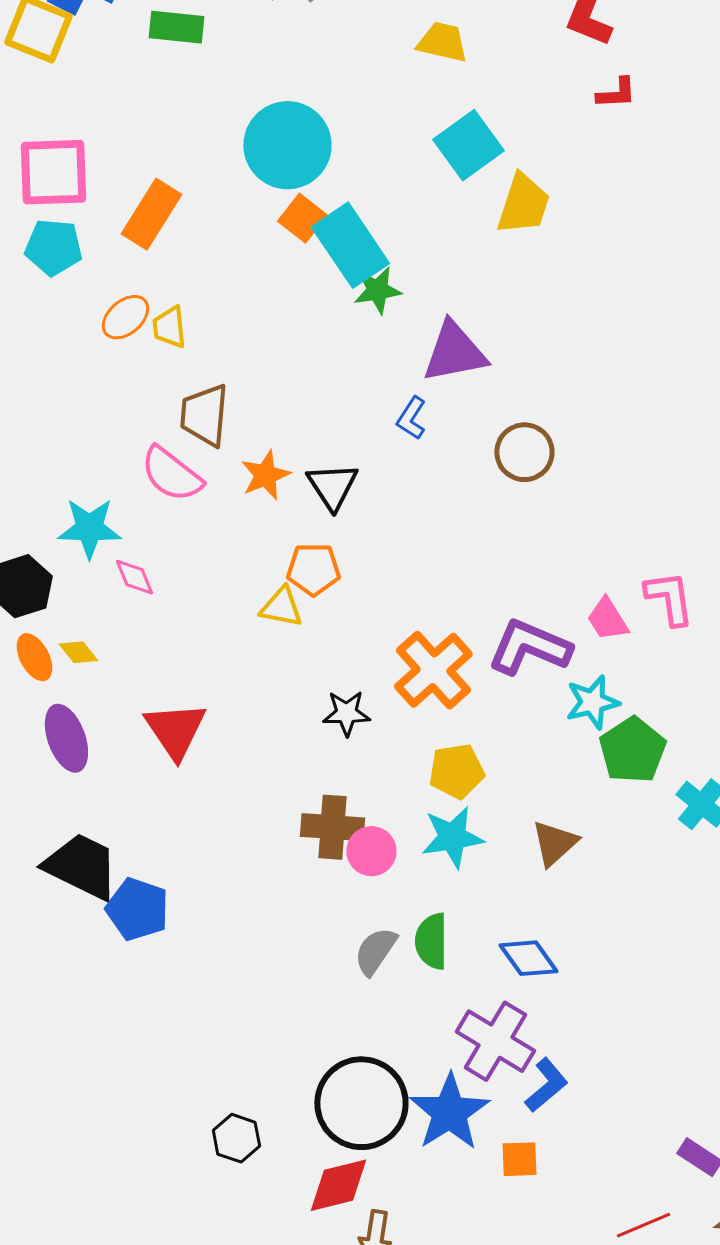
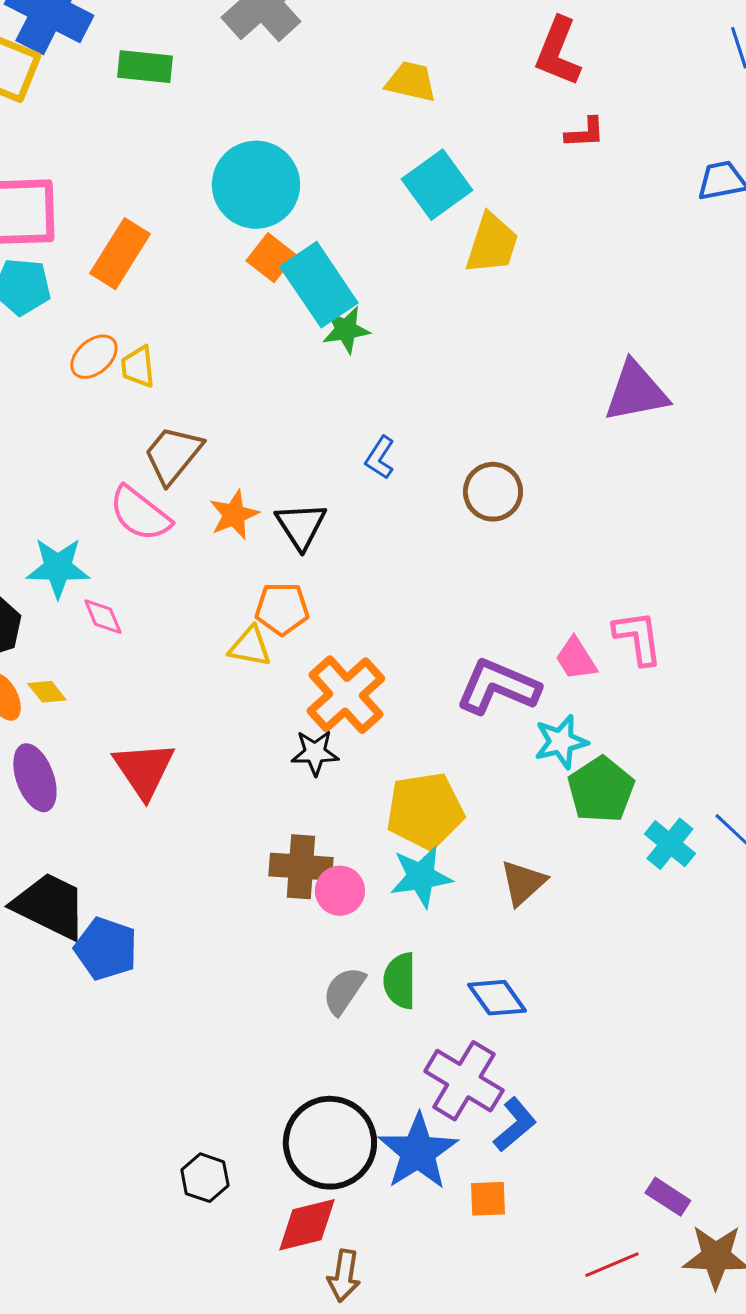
purple triangle: (454, 352) -> (636, 392), moved
brown trapezoid: (204, 415) -> (173, 455), turned 34
orange cross: (433, 670) -> (346, 695), moved
yellow pentagon: (456, 771) -> (425, 811), size x1.4

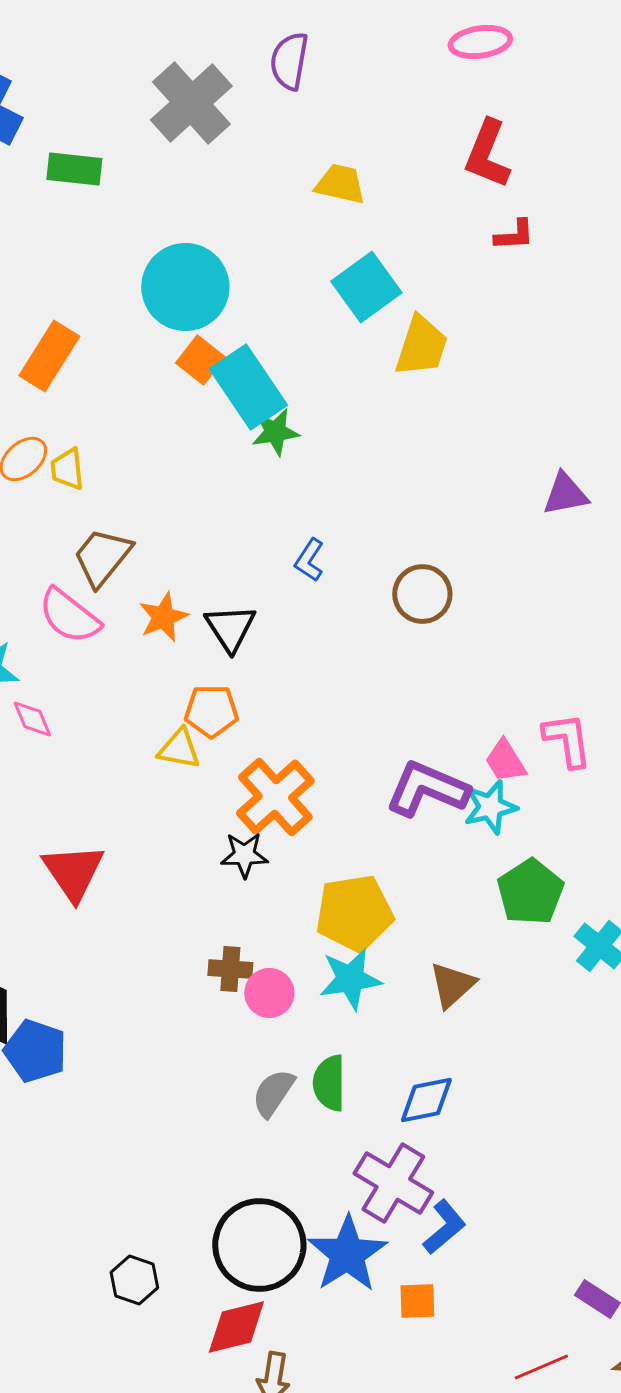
purple triangle: (636, 392) -> (565, 494), size x0.7
cyan star: (561, 742) -> (490, 807), moved
brown cross: (301, 867) -> (230, 969), size x0.7
blue diamond: (497, 998) -> (426, 1100), turned -66

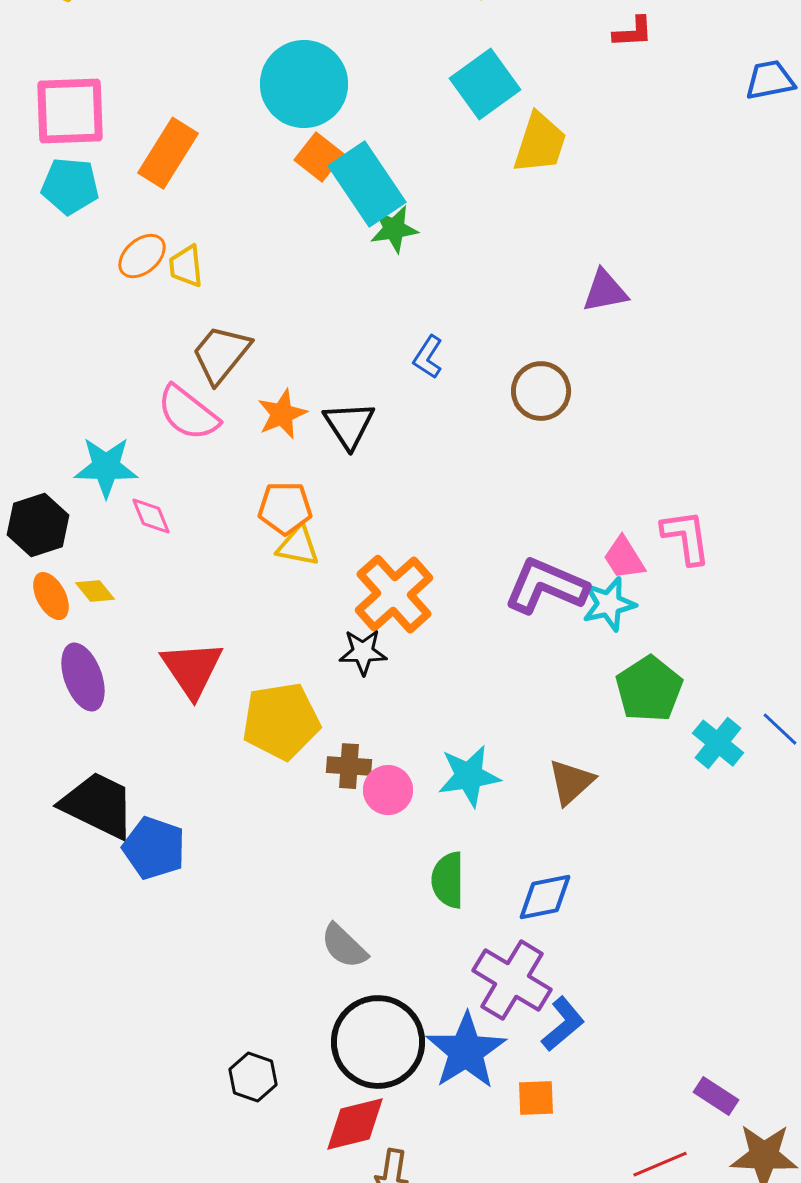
purple triangle: (565, 494) -> (605, 291), moved
orange pentagon: (211, 711) -> (285, 508), moved
yellow pentagon: (354, 913) -> (281, 721), moved
gray semicircle: (273, 1093) -> (344, 946), moved, turned -80

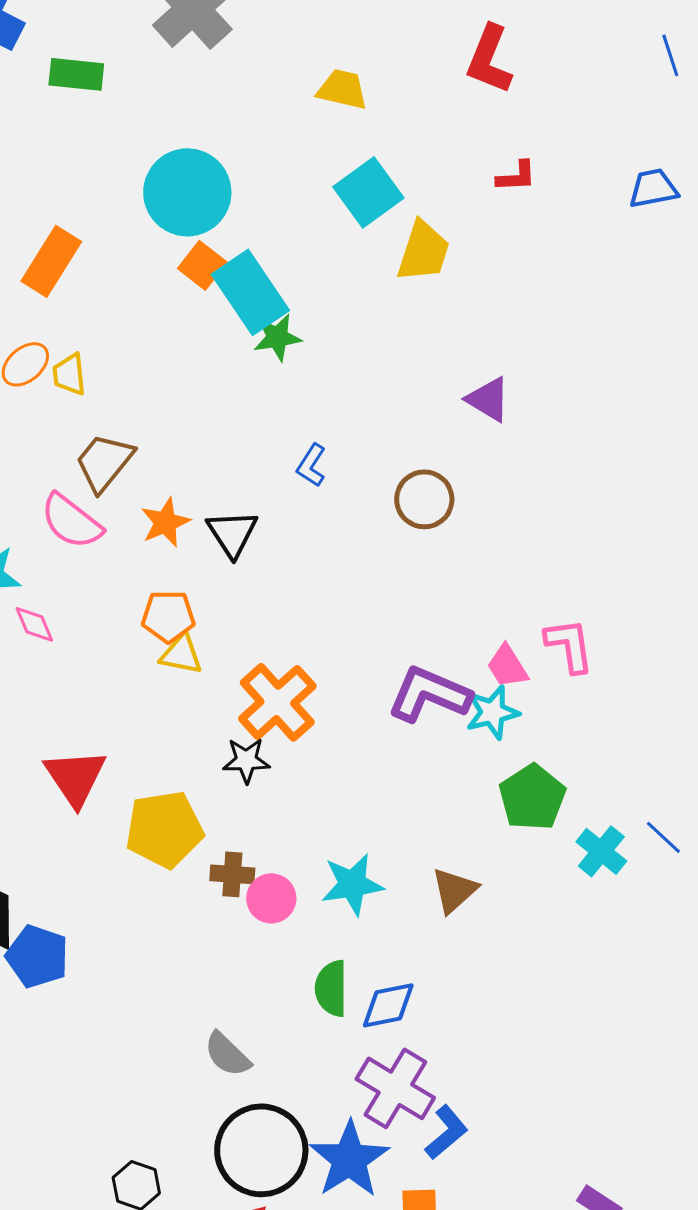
red L-shape: (633, 32) -> (516, 176), moved
purple triangle: (605, 291) -> (488, 399), turned 42
blue diamond: (545, 897) -> (388, 1005), moved

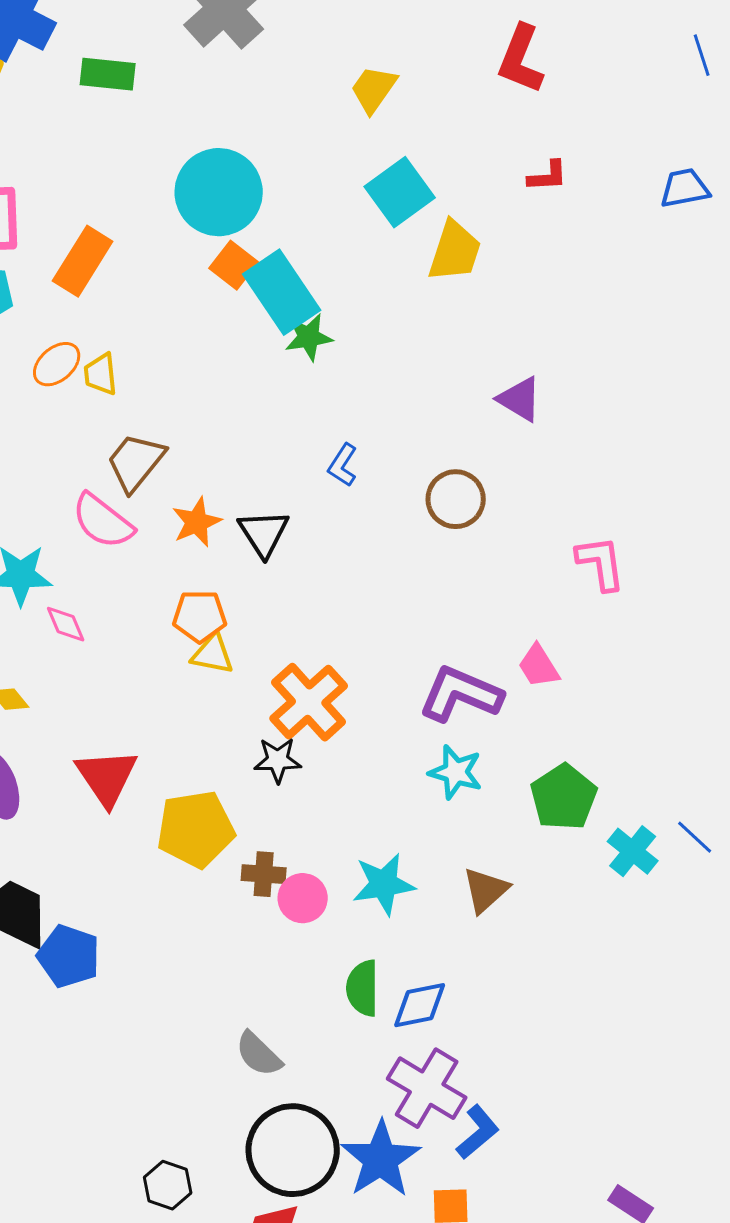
yellow trapezoid: (342, 89) -> (374, 89), turned -68
pink L-shape: (569, 645) -> (601, 563), moved
cyan star: (492, 712) -> (456, 772), moved, turned 30

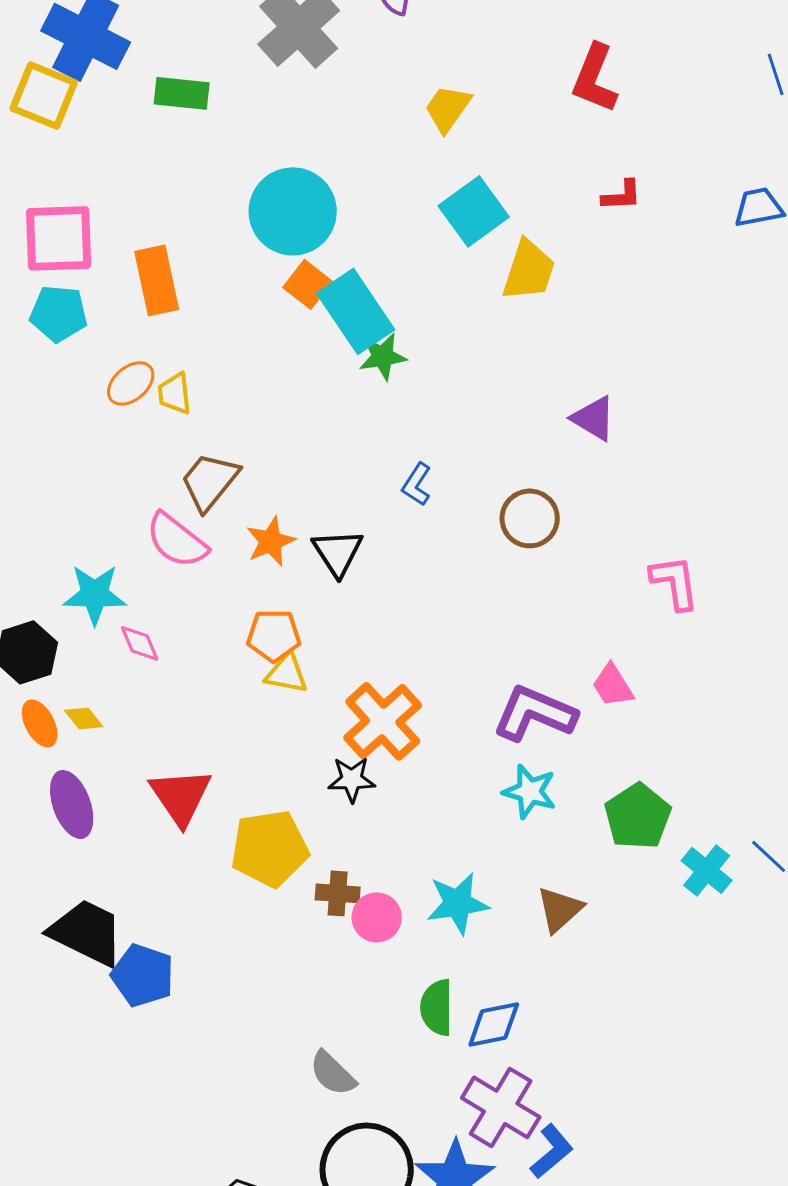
orange rectangle: (83, 261) -> (157, 280), turned -44

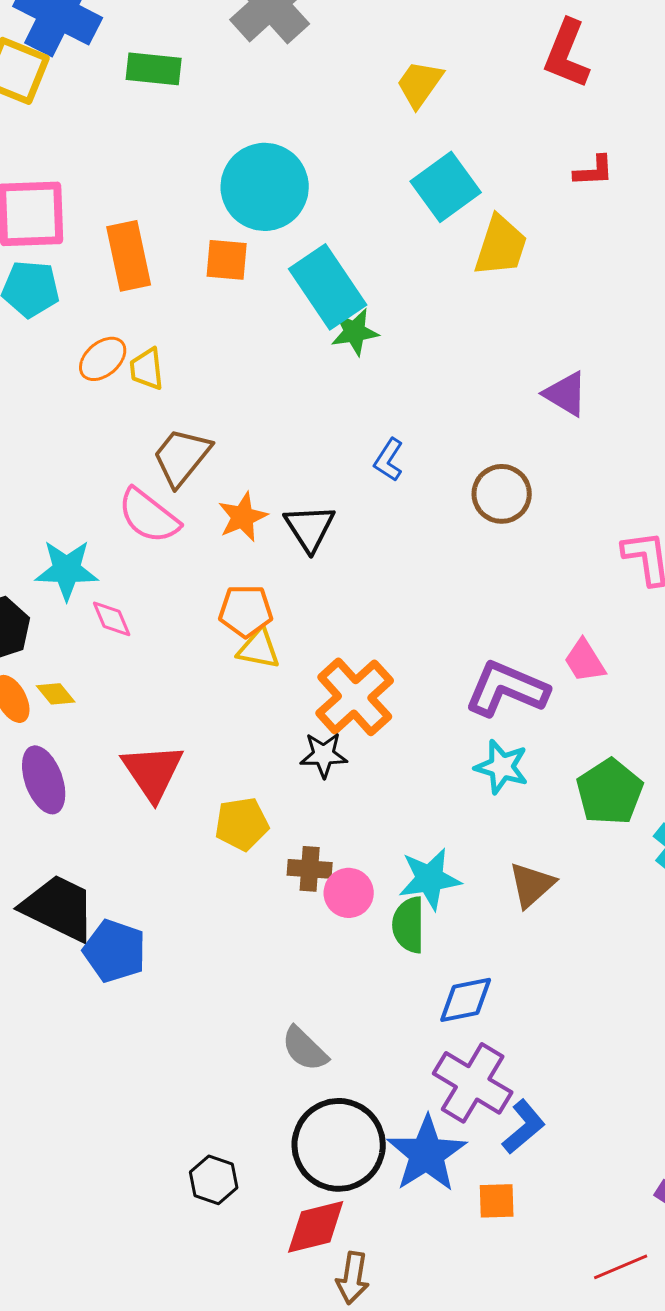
orange square: (308, 284) -> (227, 260), moved, turned -33
yellow pentagon: (270, 848) -> (242, 824), size x0.7
green semicircle: (437, 1007) -> (409, 925), moved

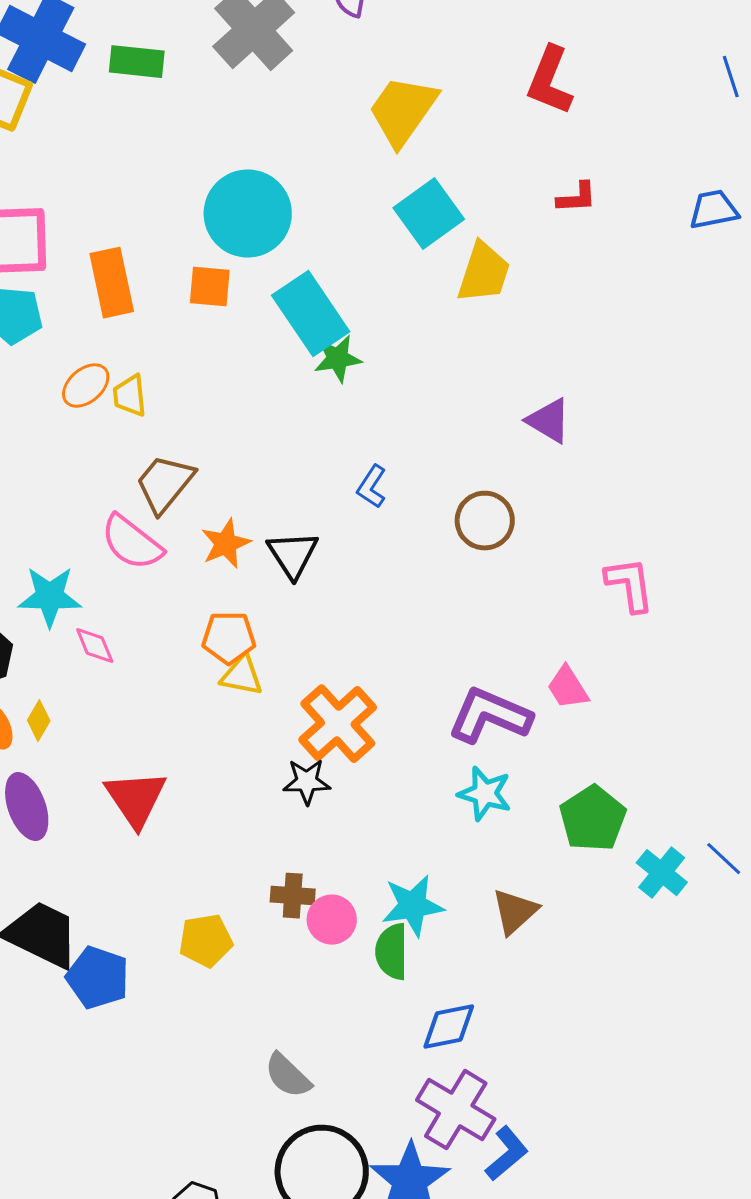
green rectangle: (154, 69) -> (137, 62), moved
yellow trapezoid: (420, 84) -> (403, 111), size x1.5
yellow diamond: (56, 694) -> (39, 721), turned 69
yellow pentagon: (242, 824) -> (206, 941), moved

